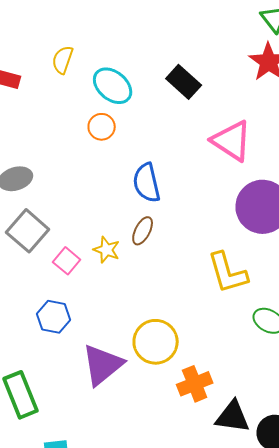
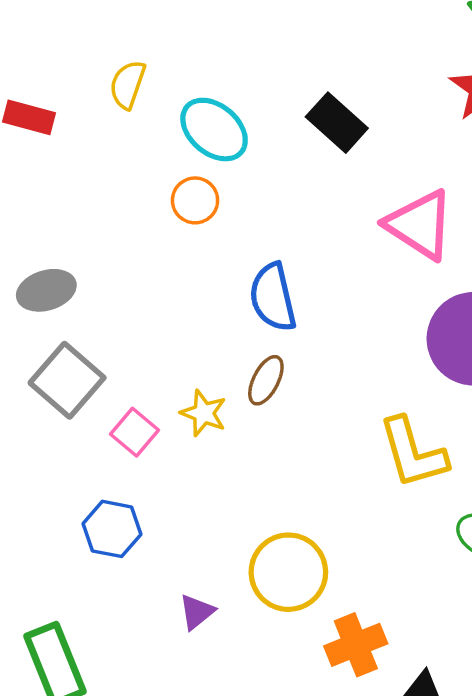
purple triangle: (103, 365) -> (197, 612), size x0.5

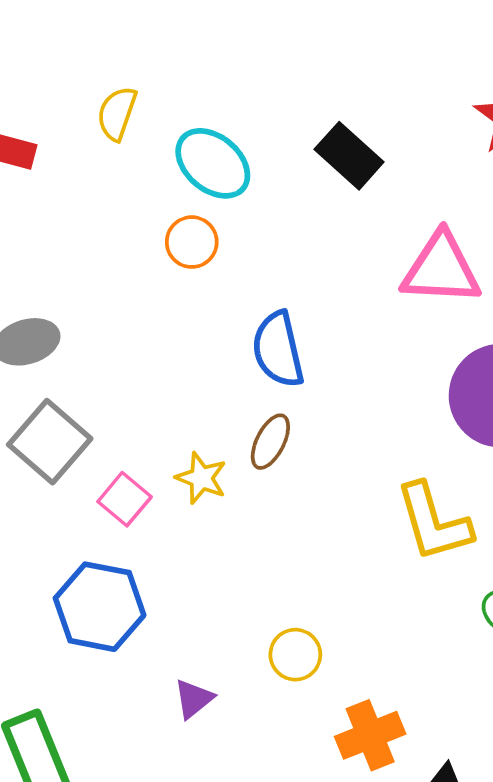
pink triangle: (420, 225) -> (441, 269), turned -30
blue hexagon: (112, 529) -> (100, 607), size x1.4
yellow circle: (288, 572) -> (295, 655), size x0.6

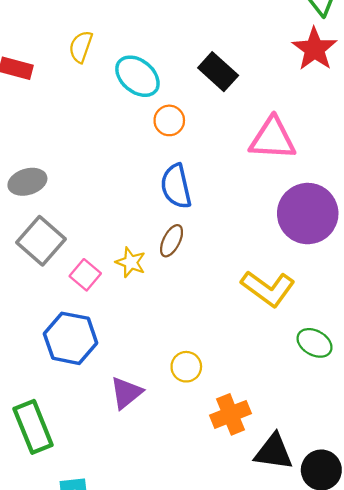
orange circle: (192, 242) -> (169, 120), moved
yellow L-shape: (434, 522) -> (268, 288), turned -38
purple triangle: (194, 699) -> (126, 393), size x1.4

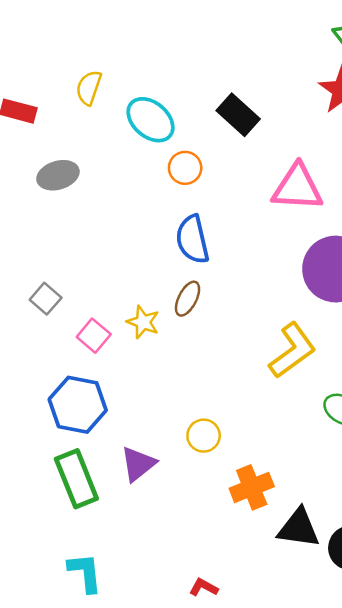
gray ellipse: (27, 182) -> (58, 175), moved
gray square: (41, 241) -> (46, 299), size x0.6
yellow L-shape: (268, 288) -> (292, 350), turned -72
green rectangle: (33, 427) -> (76, 479), moved

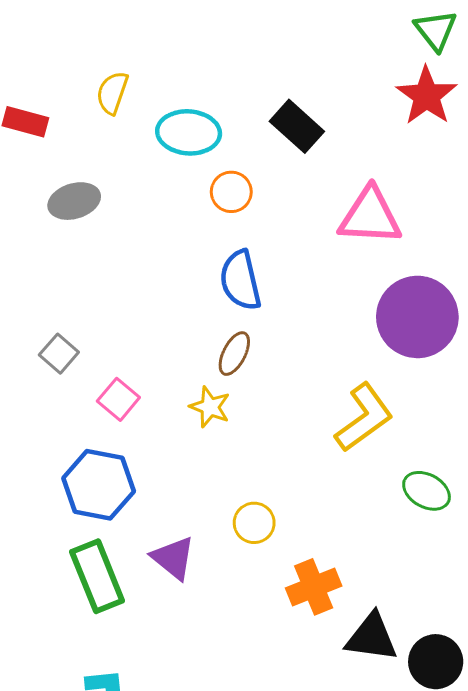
cyan ellipse: (151, 120) -> (189, 132), turned -36
yellow star: (143, 322) -> (210, 407), moved
purple triangle: (138, 464) -> (173, 558), turned -42

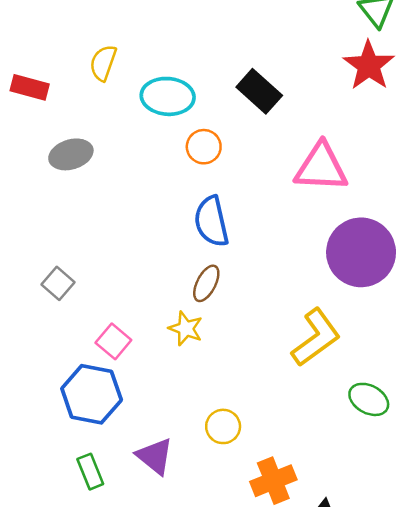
pink square: (118, 399) -> (113, 341), moved
green rectangle: (97, 576) -> (90, 472), size x0.6

